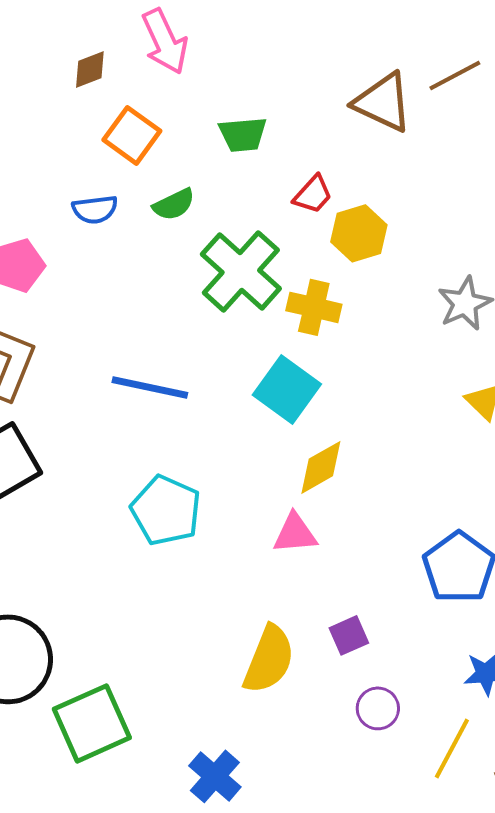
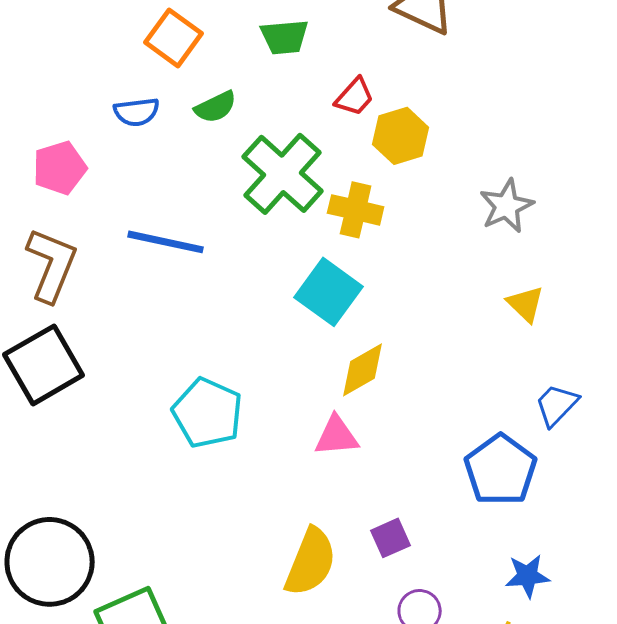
blue line: (150, 387) -> (166, 242), moved

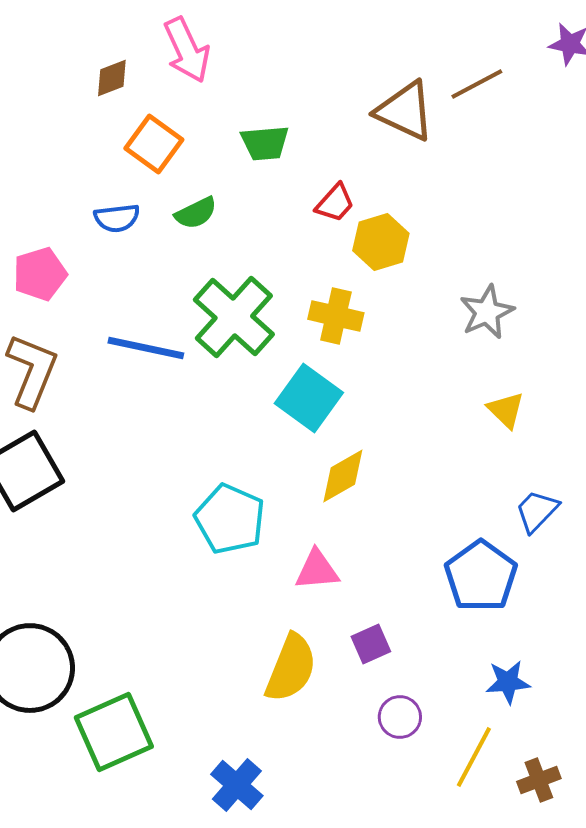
green cross: (283, 174) -> (234, 317), moved
cyan pentagon: (208, 413) -> (230, 519), moved
pink triangle: (337, 436) -> (317, 570), moved

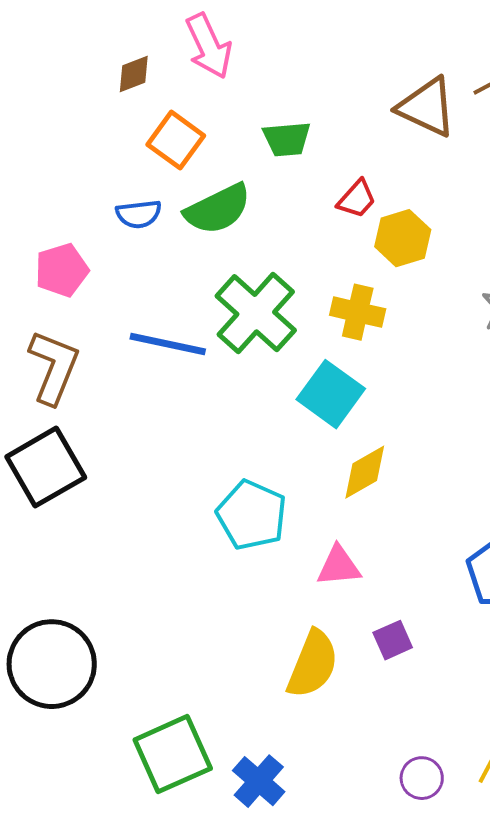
green semicircle: (196, 213) -> (218, 209), size x1.6
purple circle: (400, 717) -> (422, 778), moved
green square: (114, 732) -> (173, 754), moved

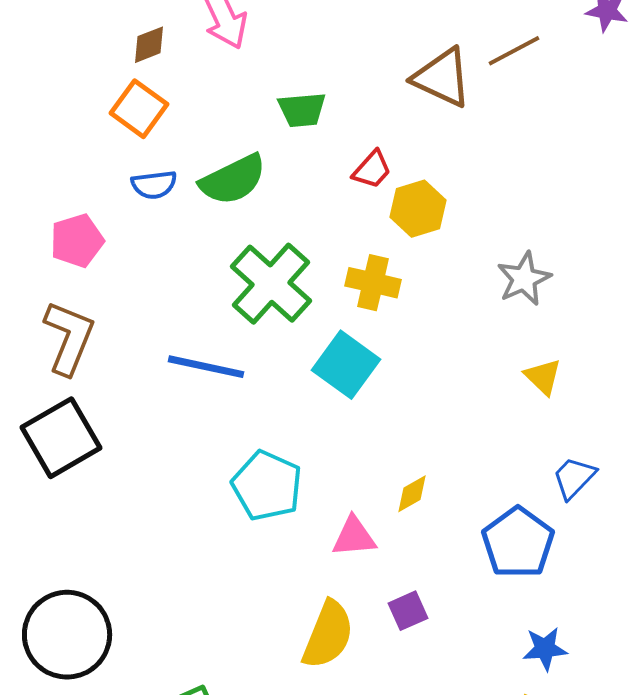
orange square: (176, 140) -> (139, 109), moved
blue line: (168, 344) -> (206, 367), moved
yellow diamond: (365, 472) -> (412, 494), moved, size x0.7

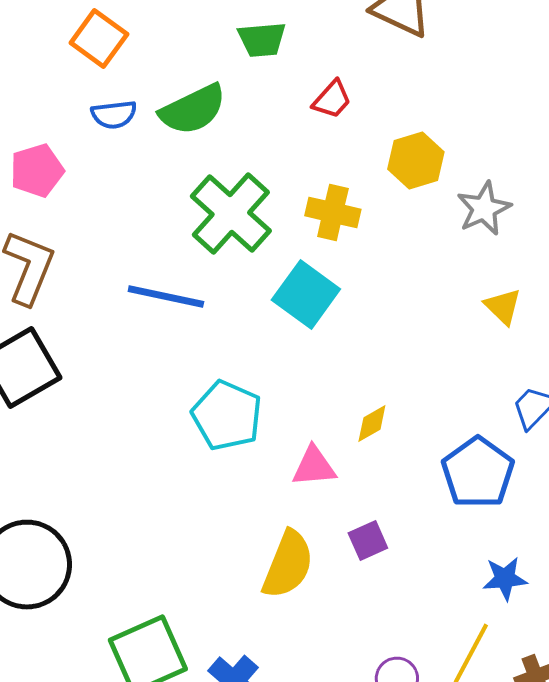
yellow hexagon: (418, 209) -> (416, 160), moved

